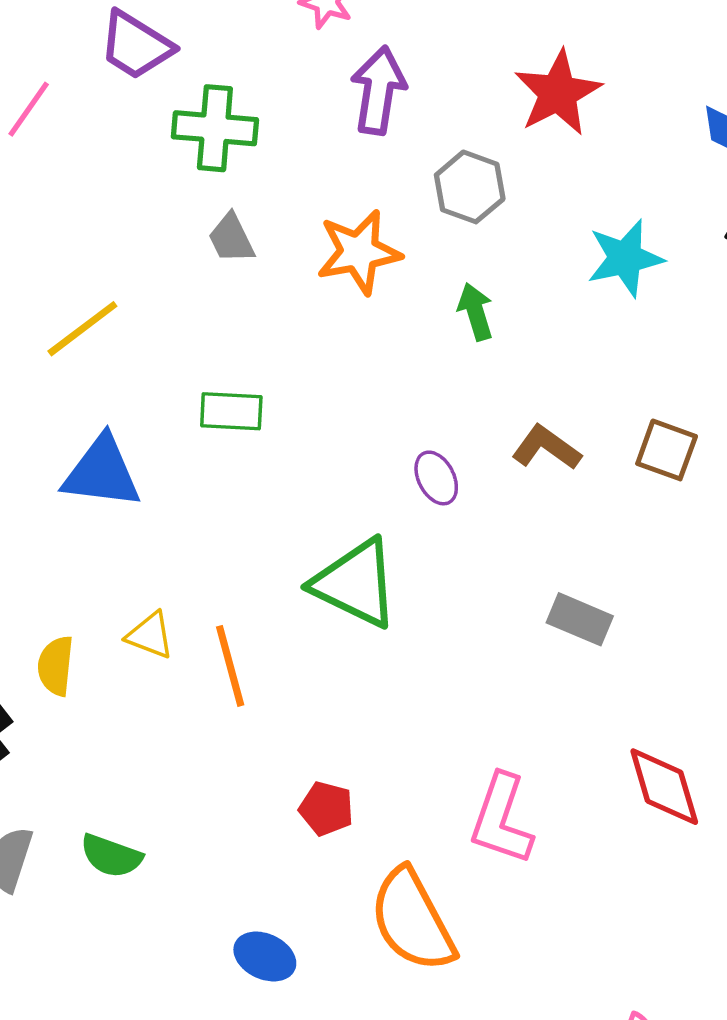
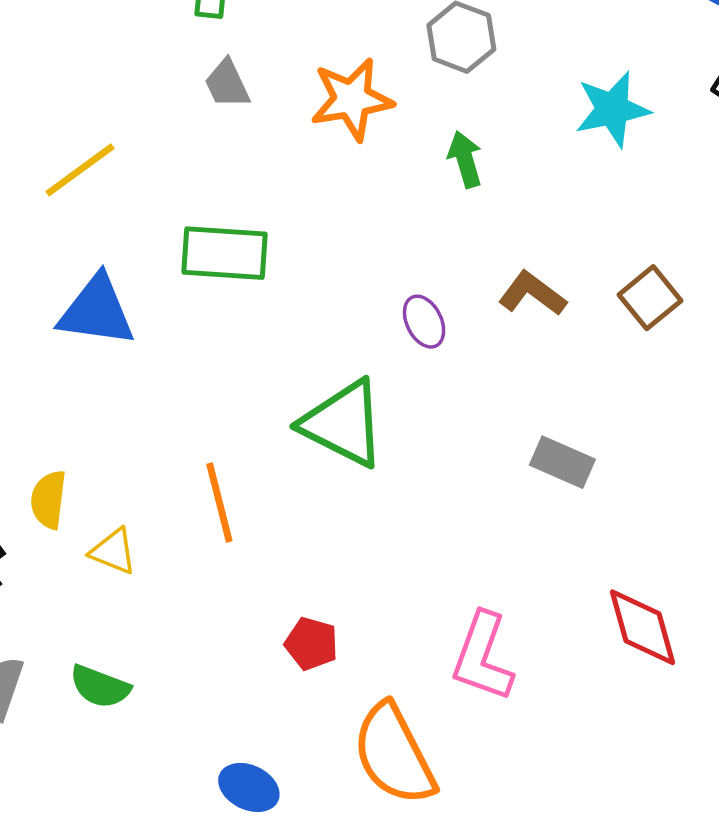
green rectangle: (231, 411) -> (224, 253), size x1.4
brown square: (667, 450) -> (650, 298), turned 30
yellow triangle: (150, 635) -> (113, 551), moved

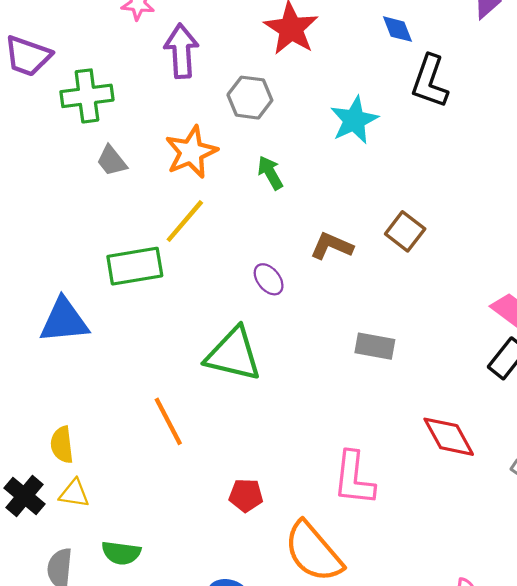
yellow line: (80, 170) -> (185, 221), moved
yellow triangle: (113, 551) -> (74, 493), moved

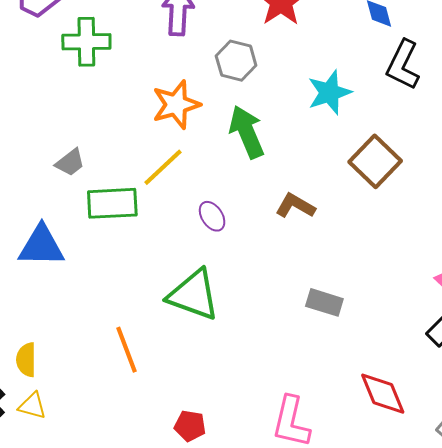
gray trapezoid: (112, 161) -> (70, 163), moved, turned -96
green arrow: (270, 173) -> (247, 132), size x1.6
brown square: (405, 231) -> (375, 161), moved, size x1.4
purple ellipse: (269, 279) -> (212, 216), moved

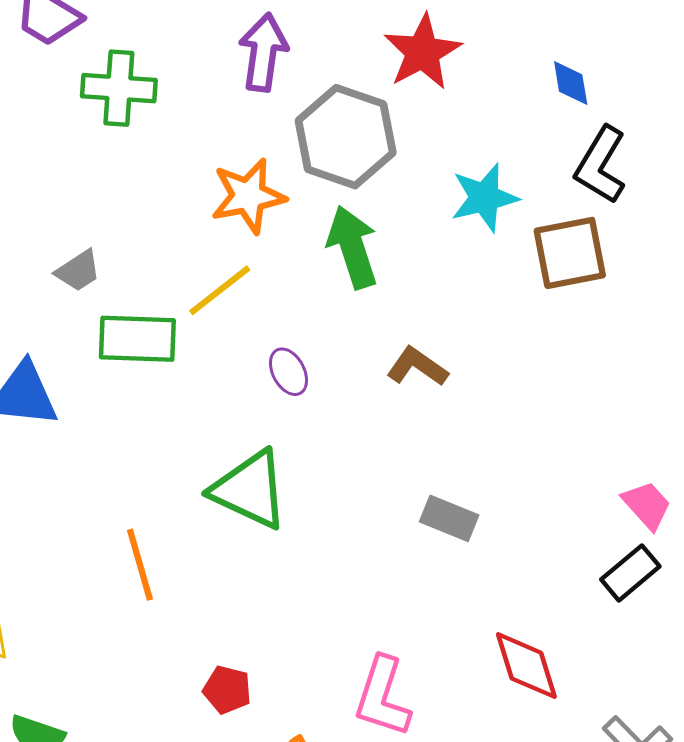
gray hexagon: (236, 61) -> (346, 137), size x1.6
brown square: (375, 161) -> (570, 253), moved, turned 30

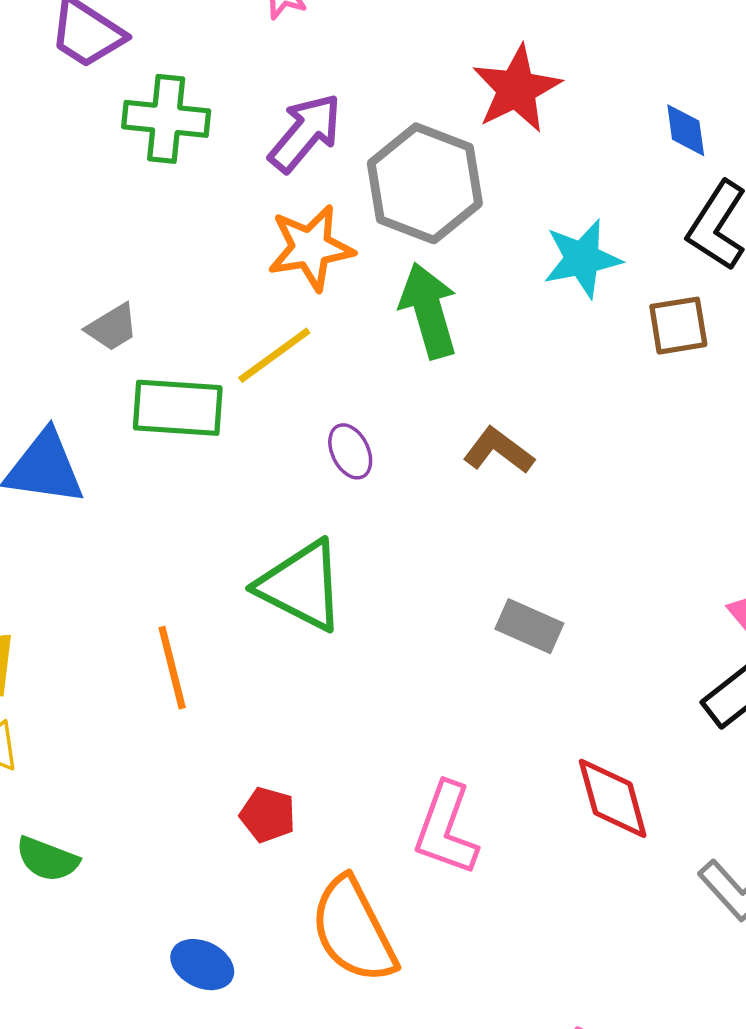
purple arrow: (263, 52) -> (305, 133), moved, turned 30
brown square: (570, 253) -> (678, 326), size x0.7

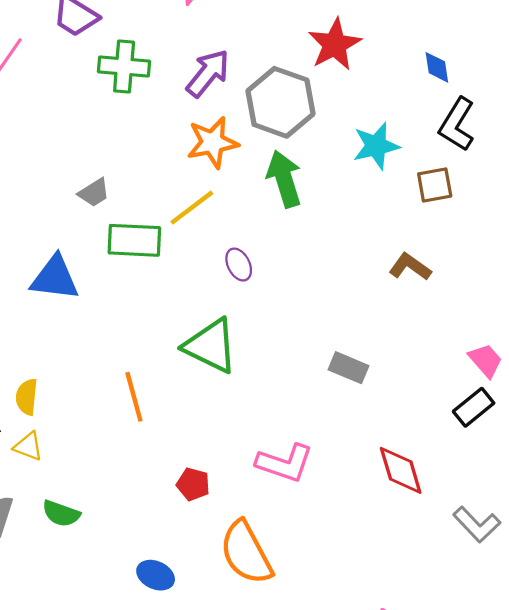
brown L-shape: (498, 451) -> (410, 267), moved
pink L-shape: (446, 829) -> (285, 463), moved, turned -90

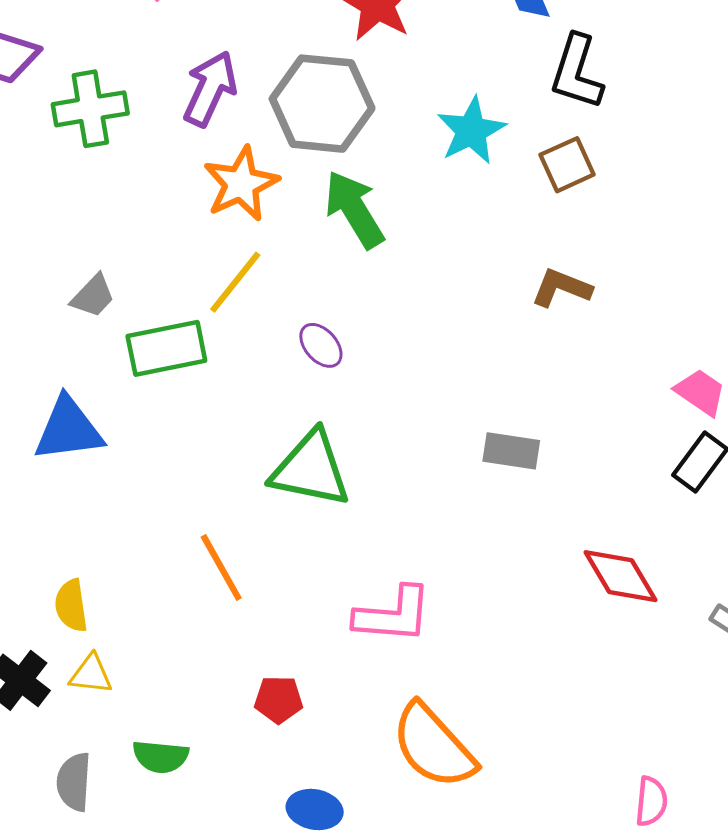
pink L-shape: (285, 463) -> (393, 615), moved
red pentagon: (193, 484) -> (279, 700), moved

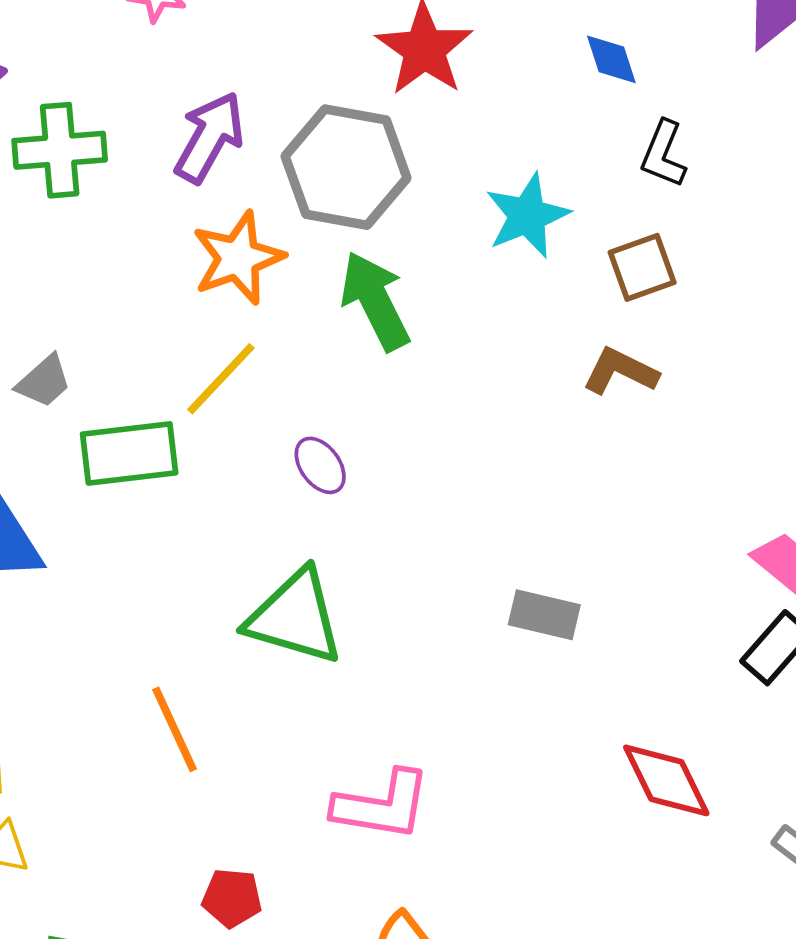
black L-shape: (577, 72) -> (663, 154), size x0.7
brown L-shape: (561, 288) -> (620, 371), moved

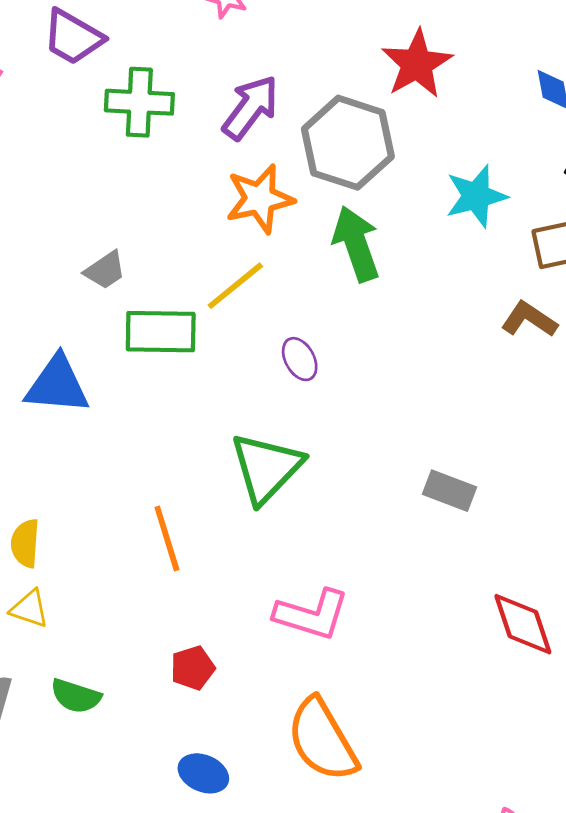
green triangle: (295, 617) -> (266, 468), turned 50
red pentagon: (232, 898) -> (193, 668), turned -30

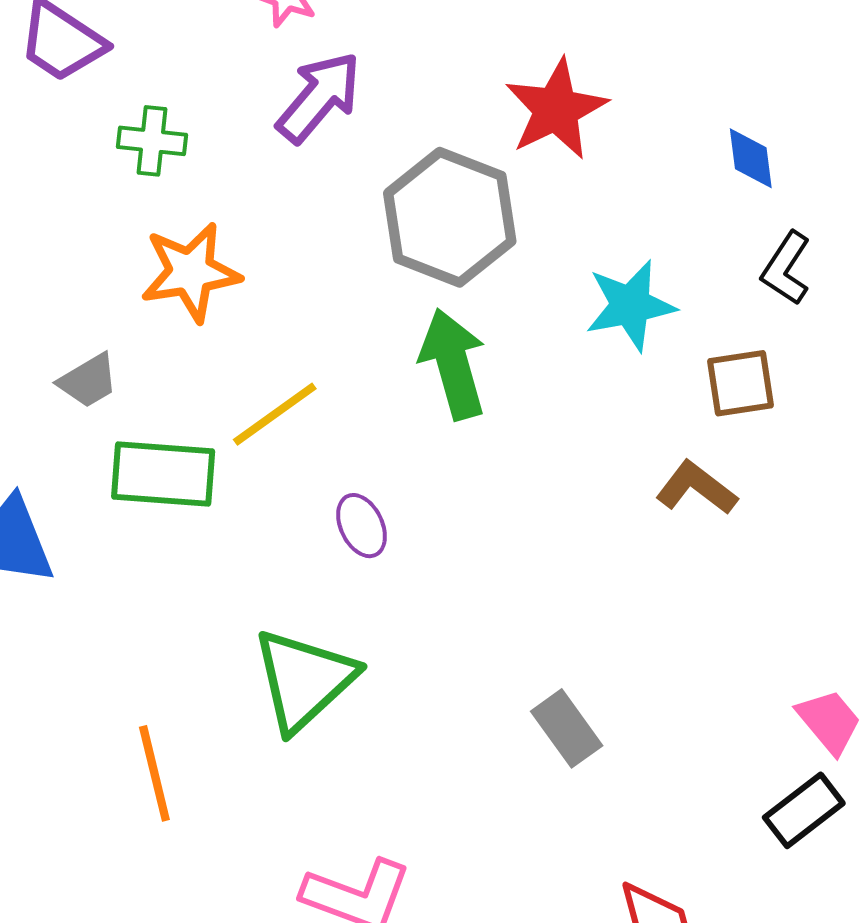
green cross: (139, 102) -> (152, 141), size x0.7
purple arrow: (251, 108) -> (319, 97), moved
orange star: (260, 199) -> (191, 272), moved
gray rectangle: (450, 491) -> (567, 728), turned 30

